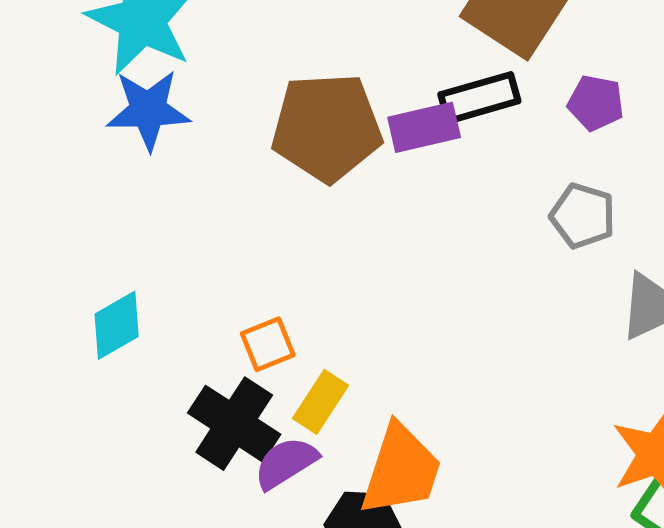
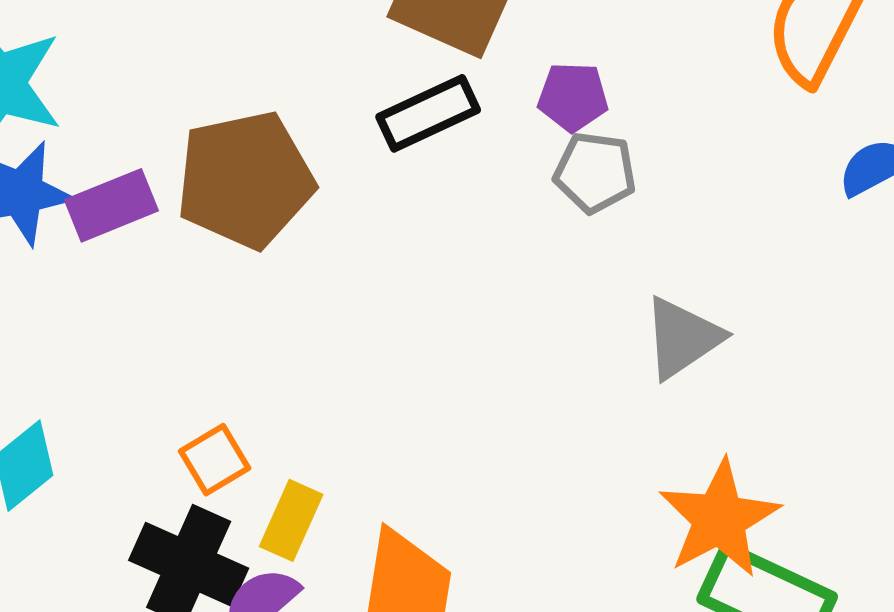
purple rectangle: (424, 127) -> (111, 205), moved
gray pentagon: (583, 216) -> (595, 172), moved

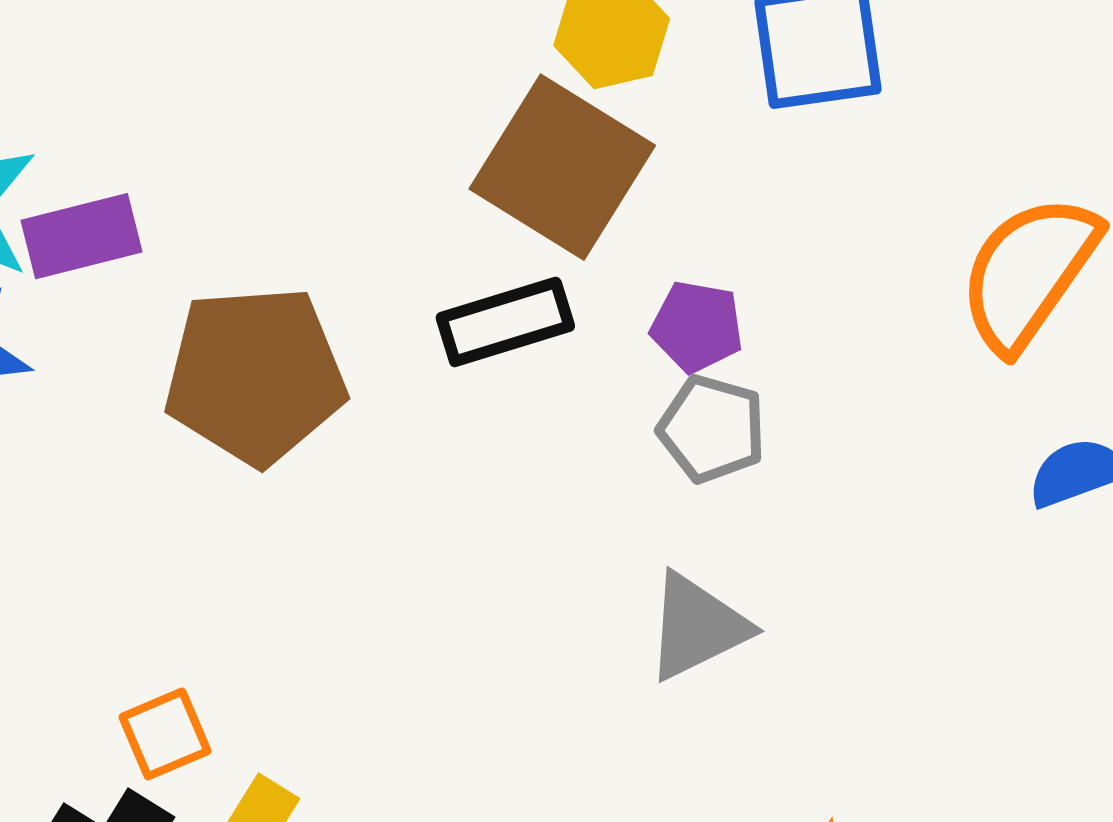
purple rectangle: (111, 205) -> (82, 236), moved
gray triangle: (682, 338) -> (697, 627), moved

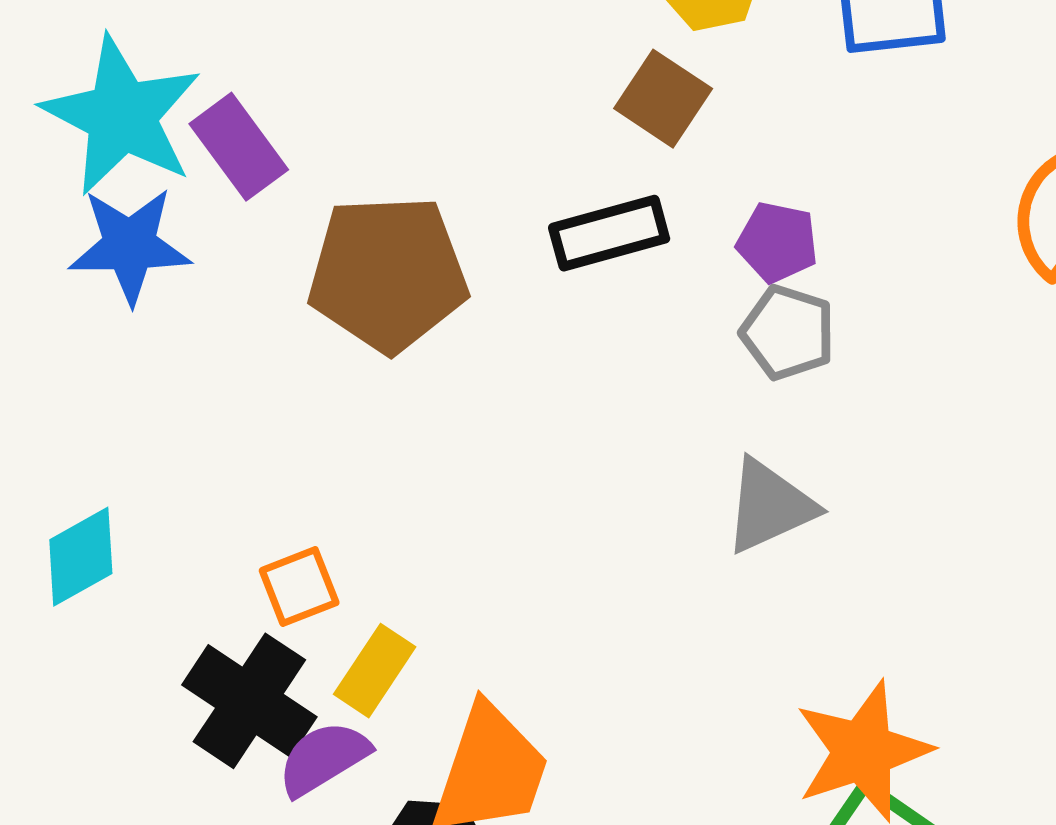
brown square: (562, 167) -> (663, 99), size x0.6
purple rectangle: (82, 236) -> (239, 147), turned 66

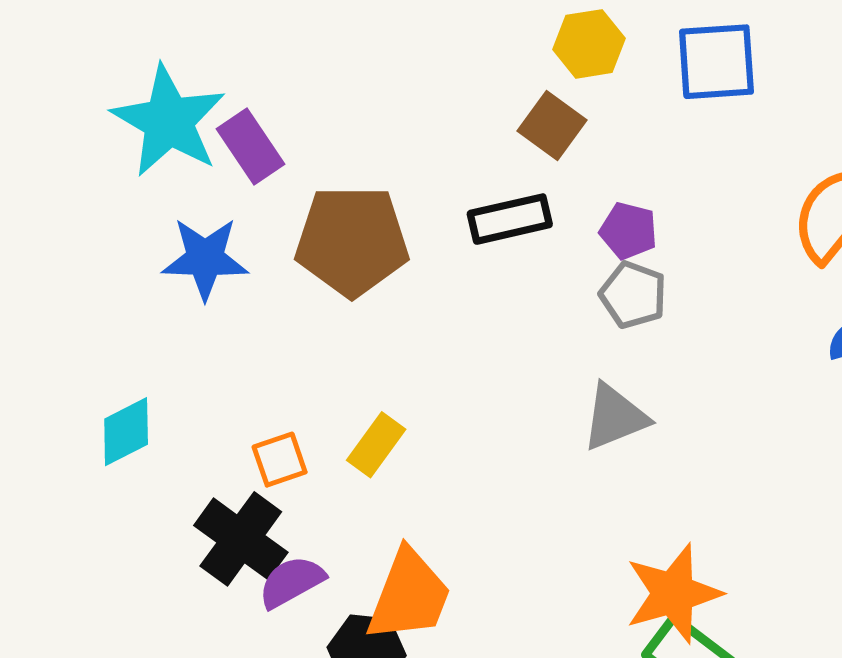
blue star: (130, 246) -> (205, 259), moved
yellow rectangle: (375, 671) -> (376, 445), moved

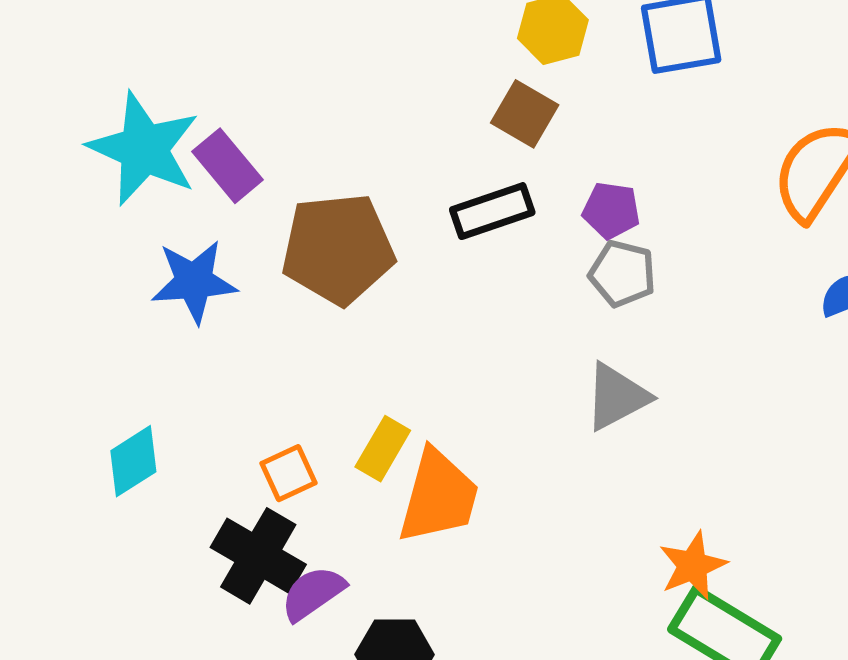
orange star: (673, 593) -> (693, 566), size x0.7
orange trapezoid: (409, 595) -> (438, 496), moved

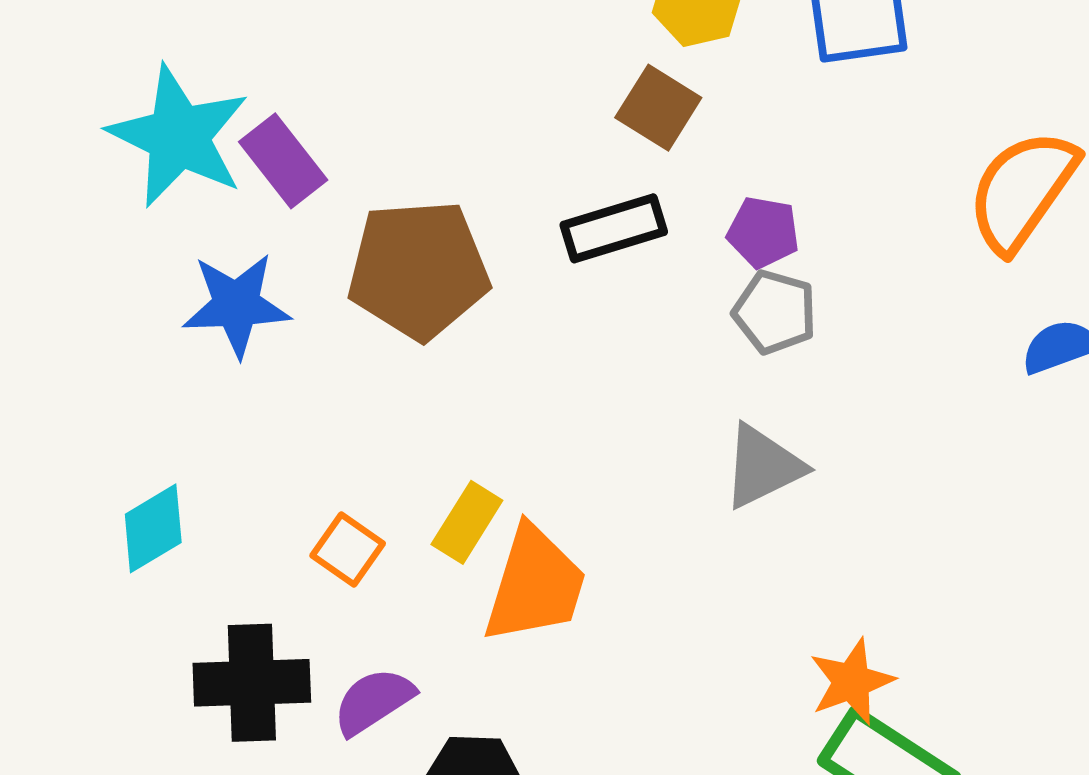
orange square: (289, 473) -> (348, 549), turned -32
black cross: (258, 556) -> (252, 683), moved, turned -34

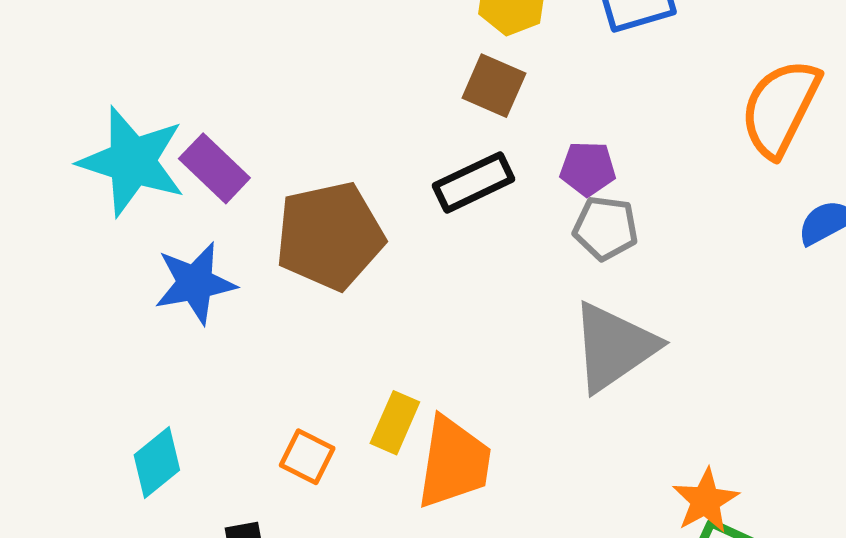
gray triangle: (763, 466) -> (614, 347), size x1.4

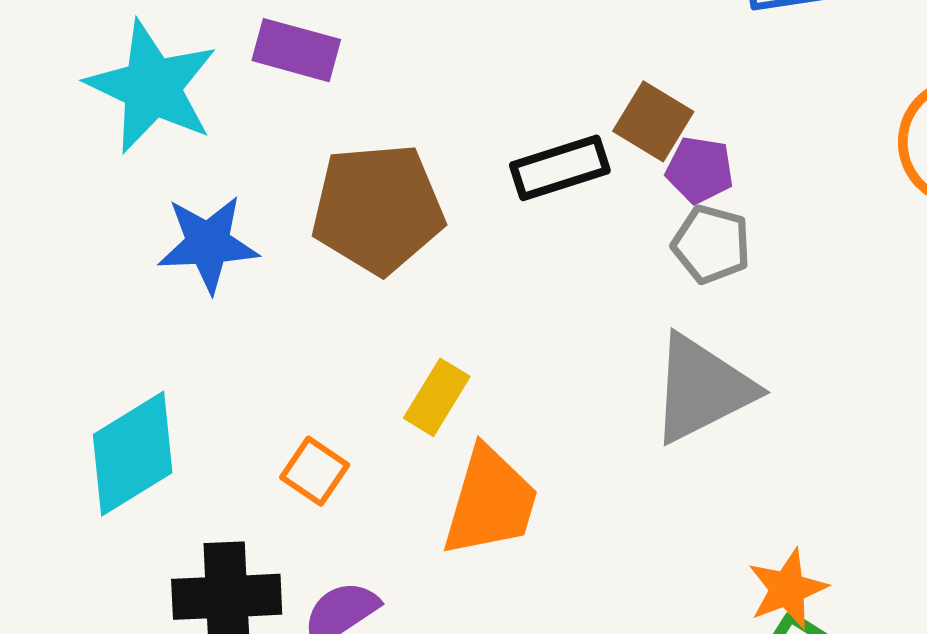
brown square: (494, 86) -> (653, 121), moved
purple rectangle: (214, 168) -> (296, 50), moved, turned -36
yellow rectangle: (395, 423) -> (437, 397), moved
cyan diamond: (157, 463) -> (133, 454), size x1.5

